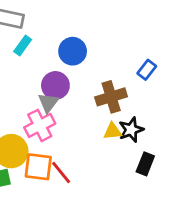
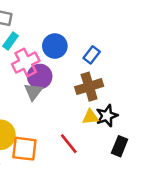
blue rectangle: (147, 70) -> (92, 55), moved
pink cross: (40, 125) -> (26, 62), moved
red line: (61, 173) -> (69, 144), moved

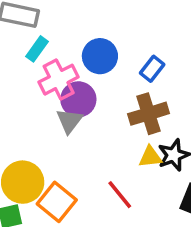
orange square: (24, 149) -> (57, 202), turned 32

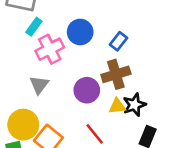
purple circle: (78, 99) -> (87, 90), moved
gray triangle: (69, 121) -> (39, 85), moved

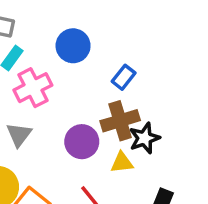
blue circle: (80, 32) -> (73, 46), moved
black star: (134, 105) -> (145, 138), moved

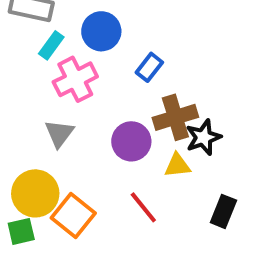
blue circle: (73, 46) -> (101, 31), moved
blue rectangle: (124, 77) -> (149, 67), moved

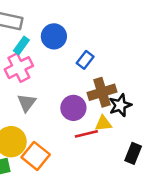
pink cross: (75, 79) -> (19, 68), moved
red line: (143, 207) -> (86, 134), moved, turned -65

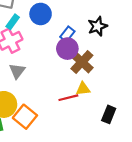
brown cross: (102, 92) -> (82, 62), turned -30
black star: (120, 105) -> (98, 26), moved
purple circle: (73, 108) -> (67, 49), moved

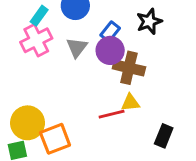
brown cross: (82, 62) -> (129, 68), turned -30
gray triangle: (17, 71) -> (77, 48), moved
orange square: (25, 117) -> (55, 139), turned 30

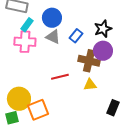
pink cross: (36, 40) -> (25, 42), turned 30
gray triangle: (77, 48) -> (53, 37), moved, turned -42
purple circle: (110, 50) -> (103, 51), moved
red line: (112, 114) -> (60, 77), moved

